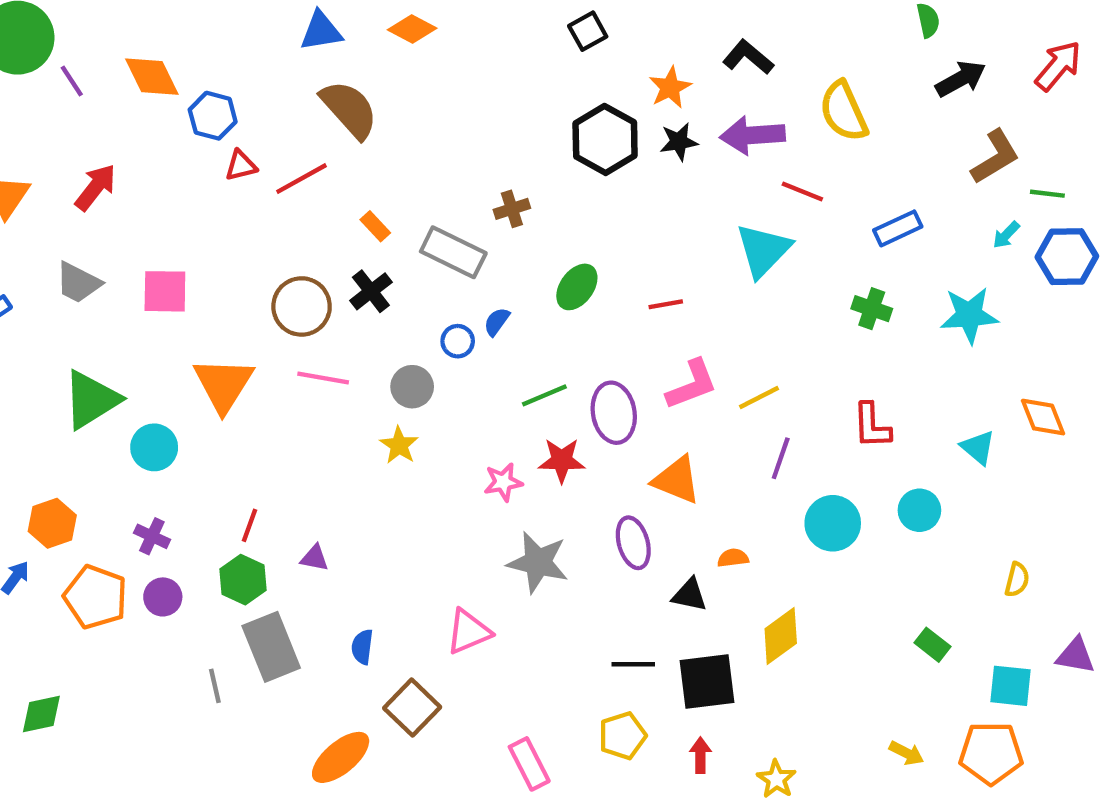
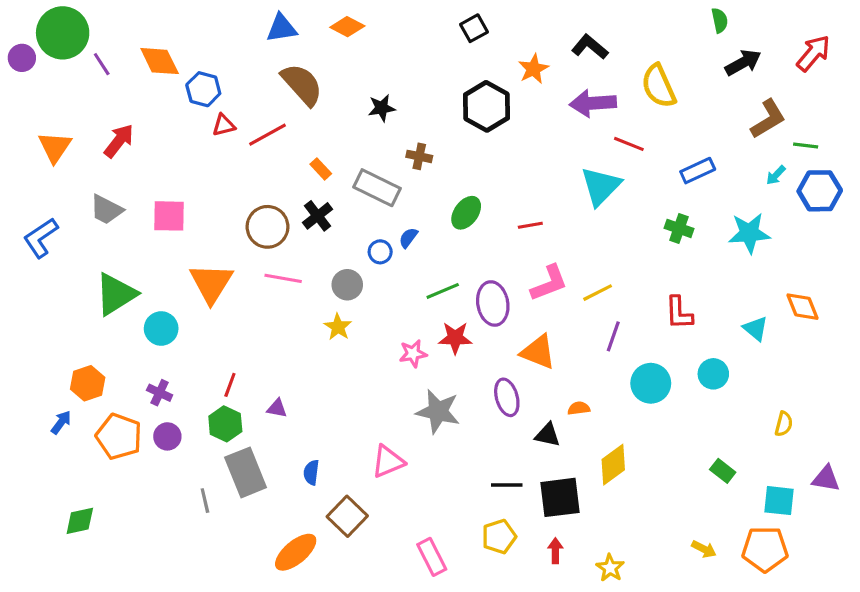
black star: (679, 142) -> (382, 108), moved
brown cross: (512, 209) -> (419, 156), turned 30

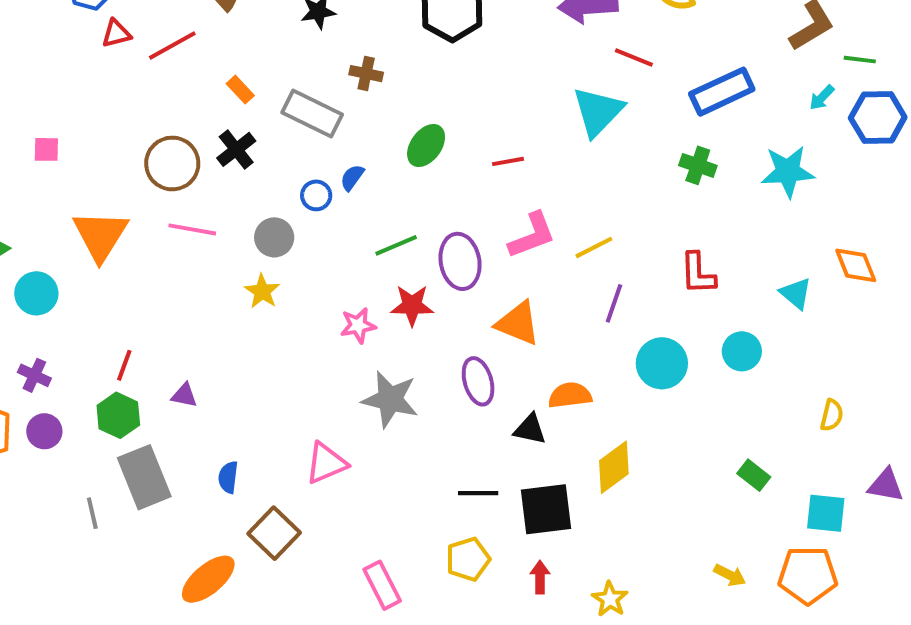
blue rectangle: (698, 171) -> (722, 92), size x1.4
pink square: (169, 216) -> (46, 149), size x0.6
orange semicircle: (579, 408) -> (570, 395), size x1.5

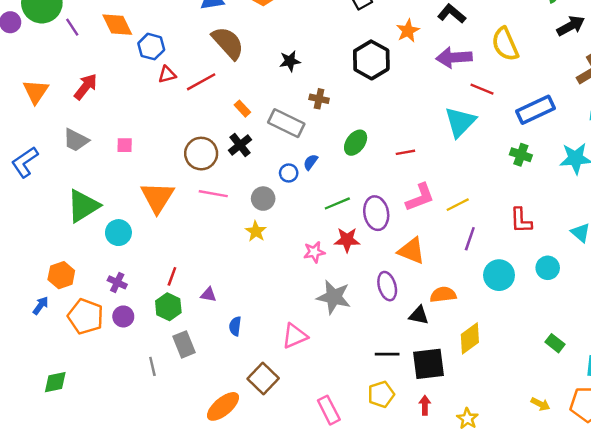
gray rectangle: (144, 477) -> (184, 344), size x0.7
blue semicircle: (228, 477) -> (235, 326), moved

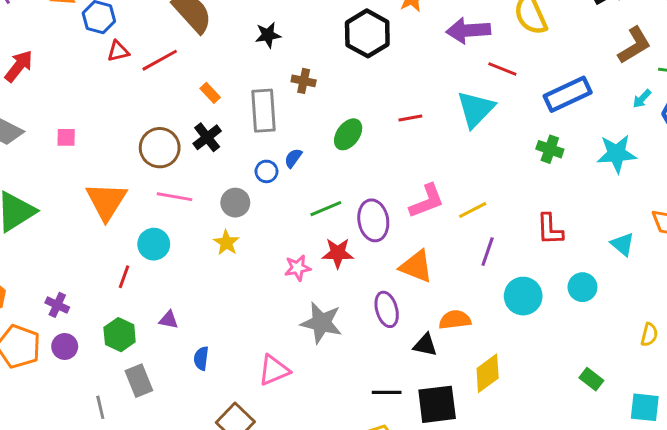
gray rectangle: (286, 123) -> (264, 111), turned 60
red line: (405, 152) -> (410, 118), moved
cyan circle: (118, 233) -> (154, 244), moved
red line: (172, 276) -> (124, 277), moved

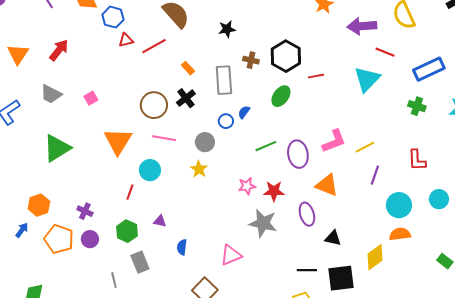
black hexagon: (367, 33) -> (286, 56), moved
red line: (410, 118) -> (316, 76), moved
pink square: (66, 137) -> (91, 98), turned -32
red star: (338, 253) -> (274, 191), moved
orange semicircle: (455, 320) -> (400, 234), moved

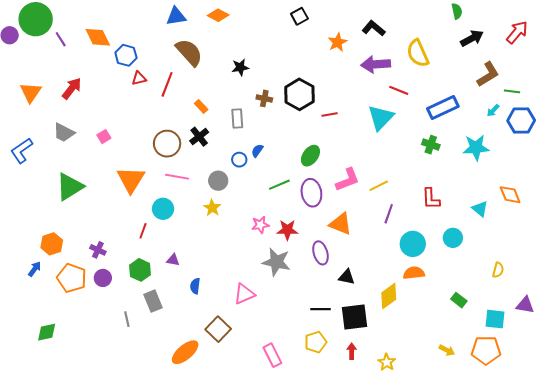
red line: (154, 46) -> (167, 84), turned -40
gray rectangle: (224, 80) -> (237, 118), size x0.7
green ellipse: (281, 96) -> (310, 156), moved

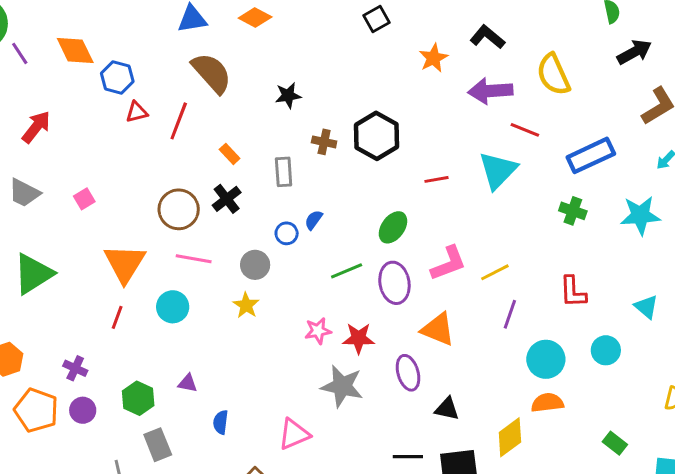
red line: (330, 114) -> (436, 179), moved
red line: (143, 231) -> (117, 317), moved

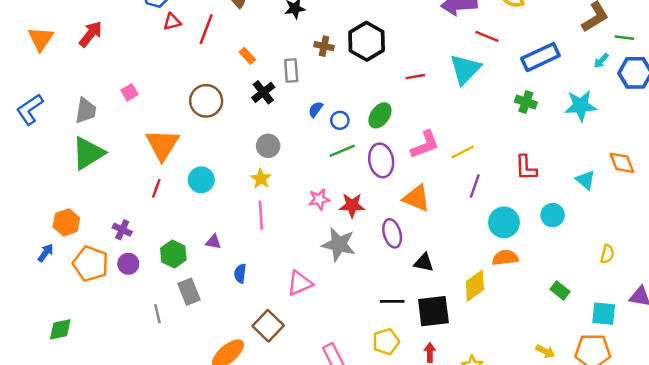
gray trapezoid: (24, 193) -> (86, 111), moved, turned -108
black cross: (227, 199) -> (263, 92), moved
blue circle: (287, 233) -> (340, 120), moved
pink line: (194, 259) -> (261, 215), moved, turned 76

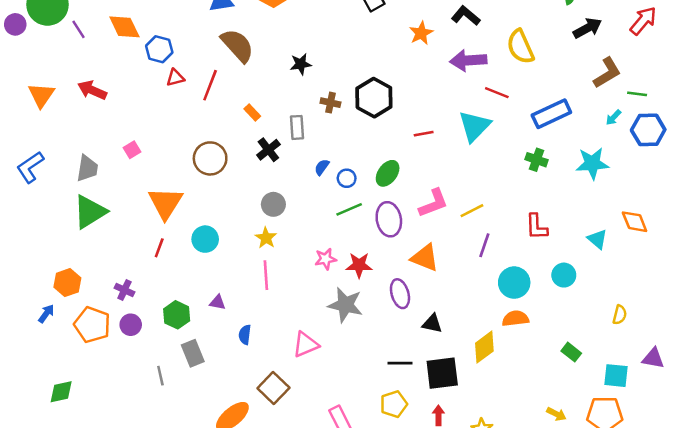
red arrow: (91, 34) -> (92, 90), turned -104

